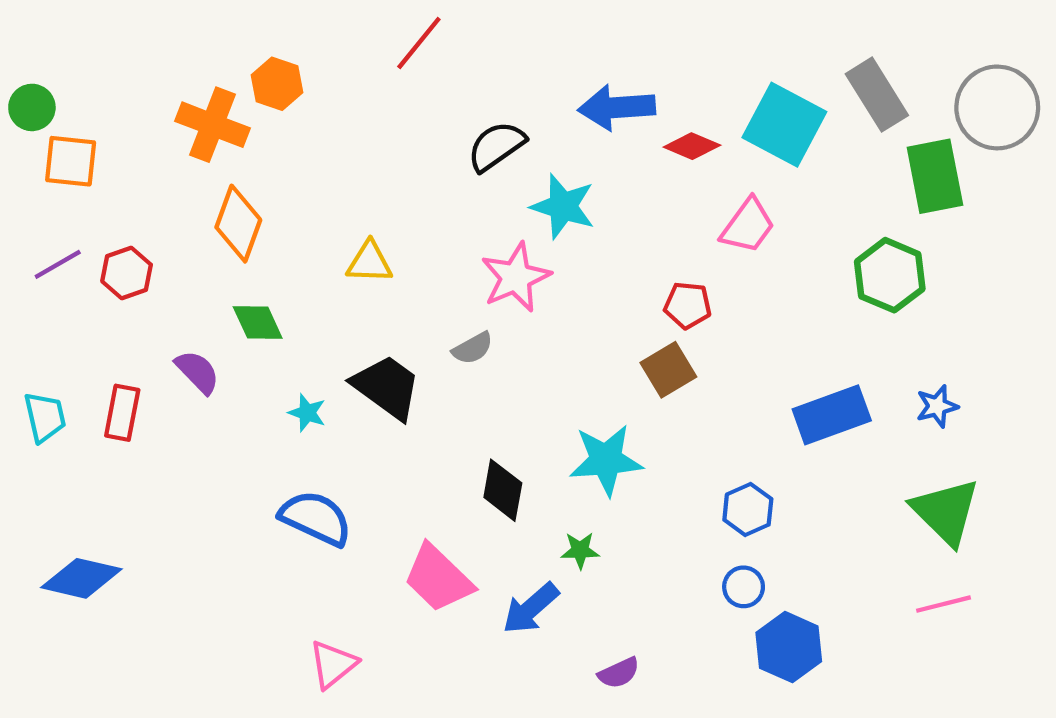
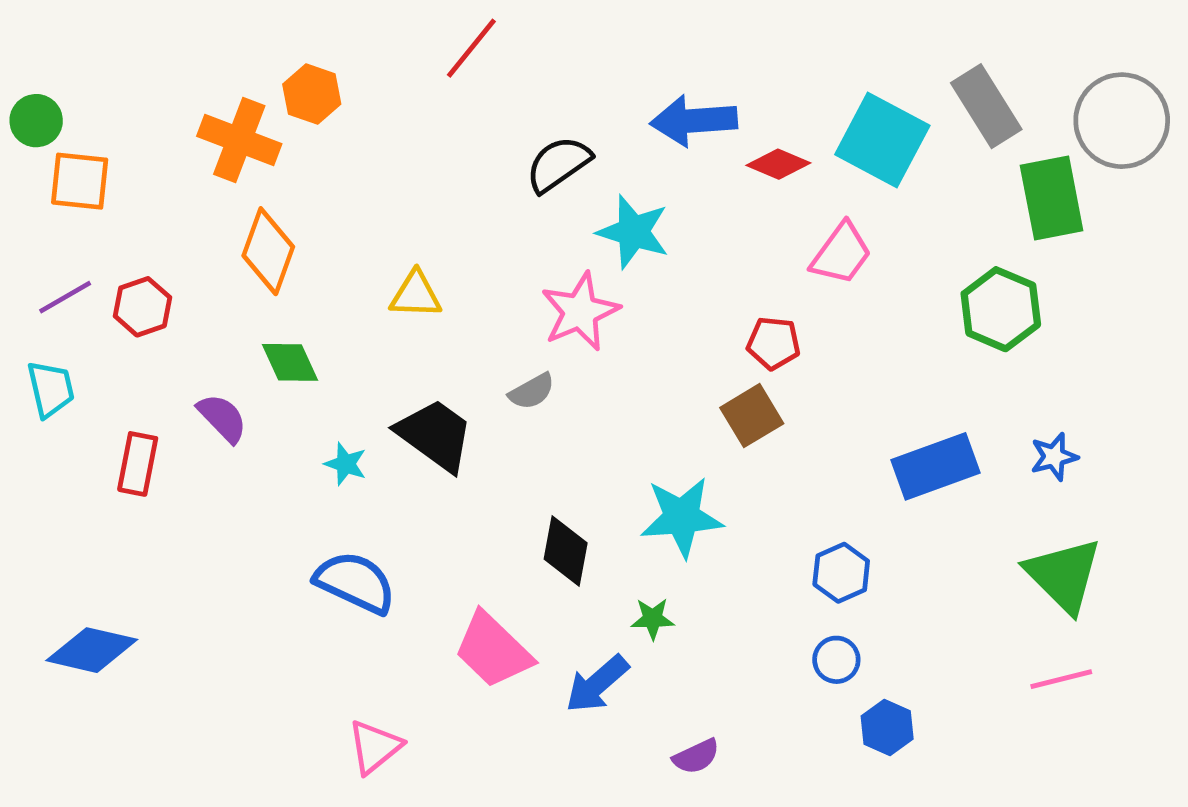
cyan trapezoid: (45, 417) -> (51, 389), moved
blue hexagon: (789, 647) -> (887, 727), size x0.7

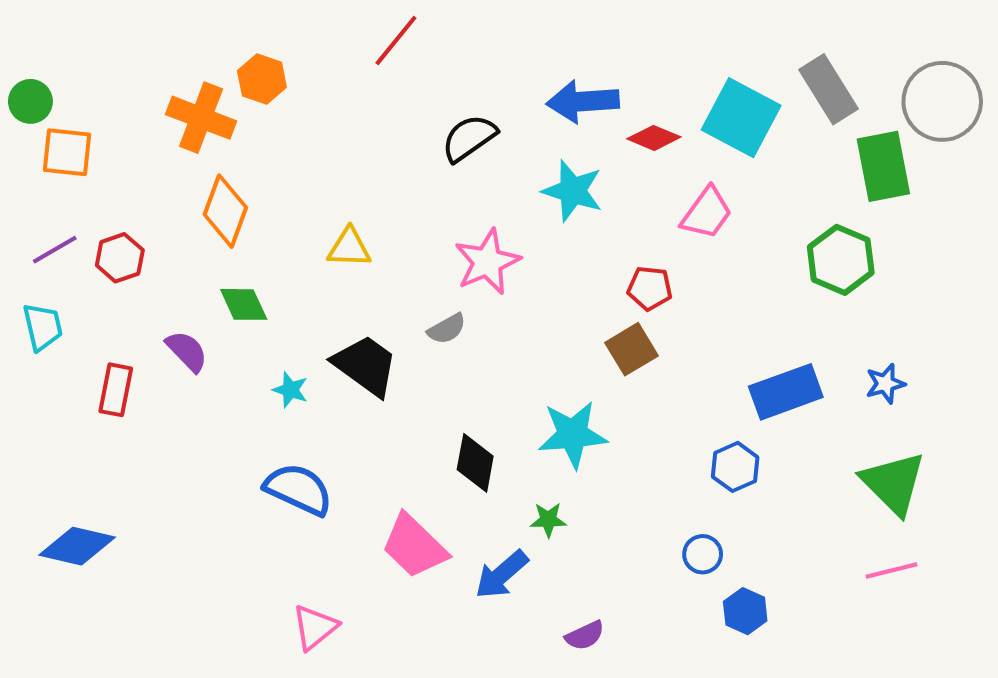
cyan star: (633, 232) -> (573, 191), moved
blue hexagon: (841, 573) -> (735, 467), moved

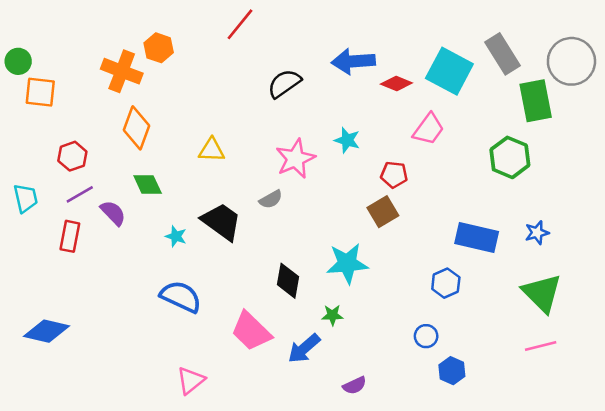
cyan star: (573, 191) -> (347, 140), moved, size x0.7
purple line: (55, 250) -> (80, 194), moved
blue rectangle: (786, 392) -> (477, 238), turned 33

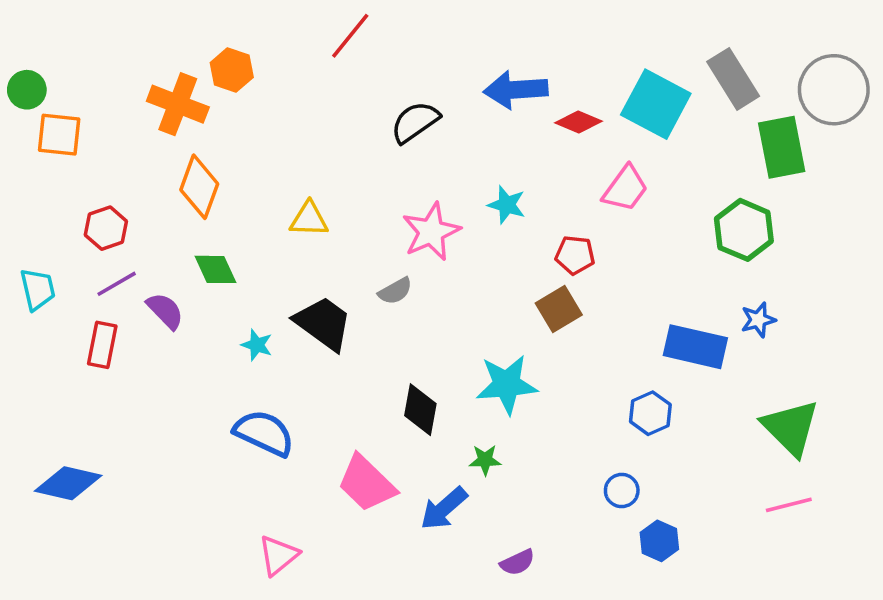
blue star: (537, 233) -> (758, 320), moved

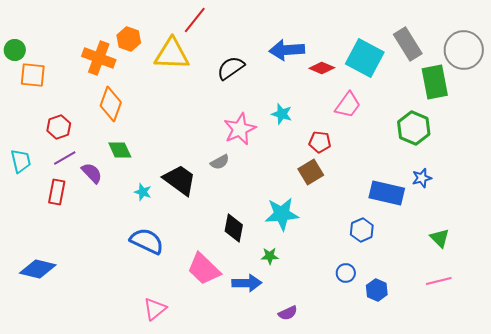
yellow triangle: (309, 219) -> (172, 54), moved, size x1.6
green triangle: (791, 428) -> (440, 238), size x0.6
blue arrow: (444, 508) -> (247, 283), turned -140
blue hexagon: (659, 541) -> (377, 290), moved

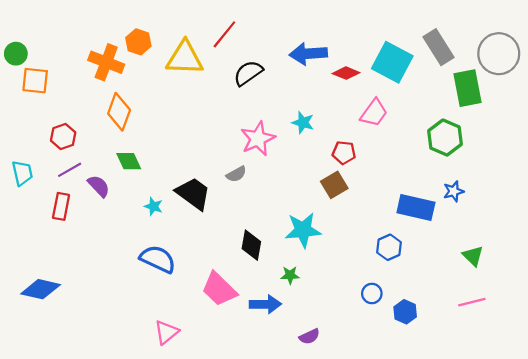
red line: (195, 20) -> (224, 34), moved

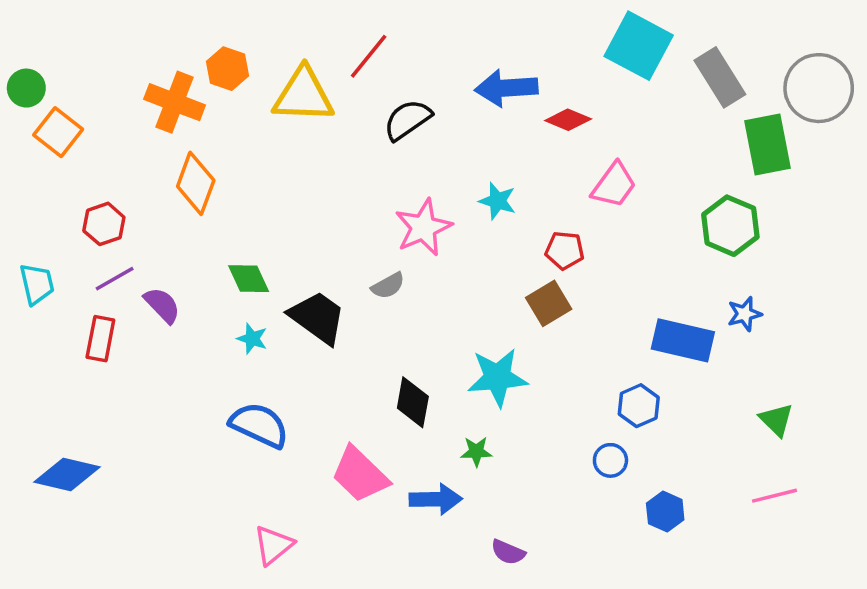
cyan square: (392, 62) -> (639, 46), moved
orange square: (35, 81) -> (58, 132), turned 32
green diamond: (129, 161) -> (249, 279), moved
blue circle: (372, 294) -> (610, 460), moved
purple semicircle: (309, 337) -> (508, 552), turned 48

